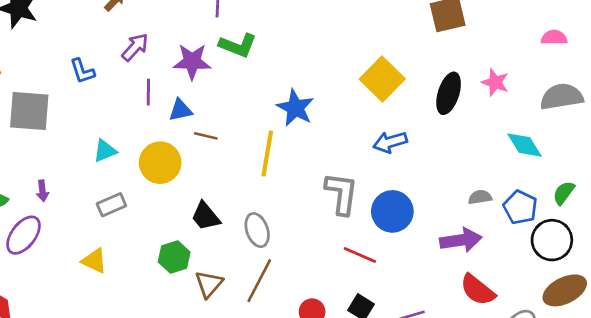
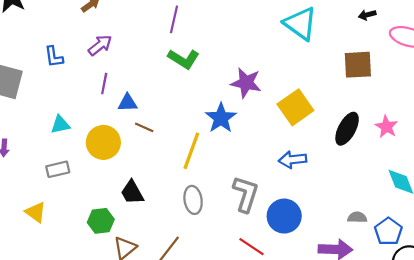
purple star: (192, 62) -> (246, 83), moved
gray ellipse: (257, 230) -> (193, 200), moved

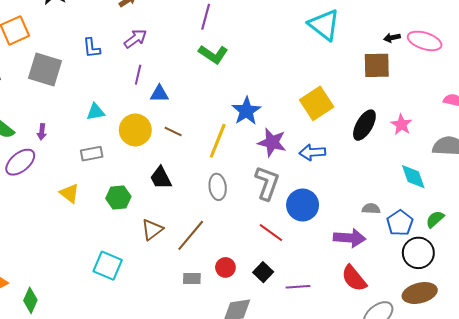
black arrow: (367, 15) -> (392, 38), moved
purple star: (246, 83) -> (272, 142), moved
brown line: (144, 127) -> (173, 132), moved
green hexagon: (101, 221) -> (118, 198), moved

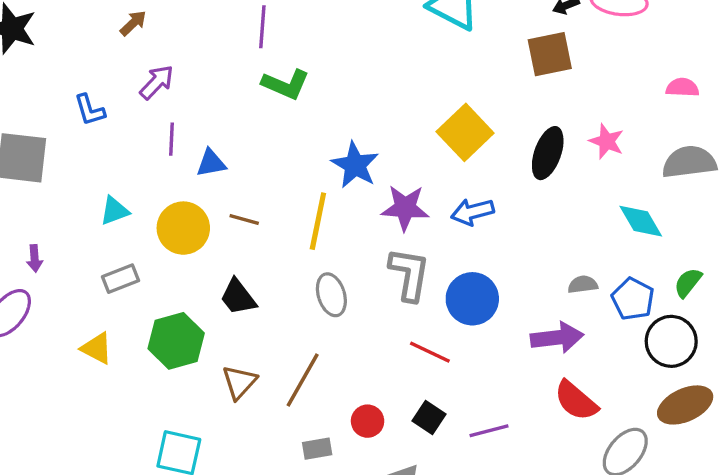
green hexagon: (118, 198) -> (176, 341), size x1.4

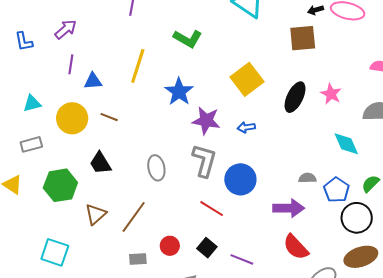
green L-shape: (286, 84) -> (188, 39), moved
blue arrow: (472, 212) -> (246, 127), size x0.7
yellow line: (318, 221) -> (138, 66), moved
purple line: (489, 431) -> (242, 259), turned 30

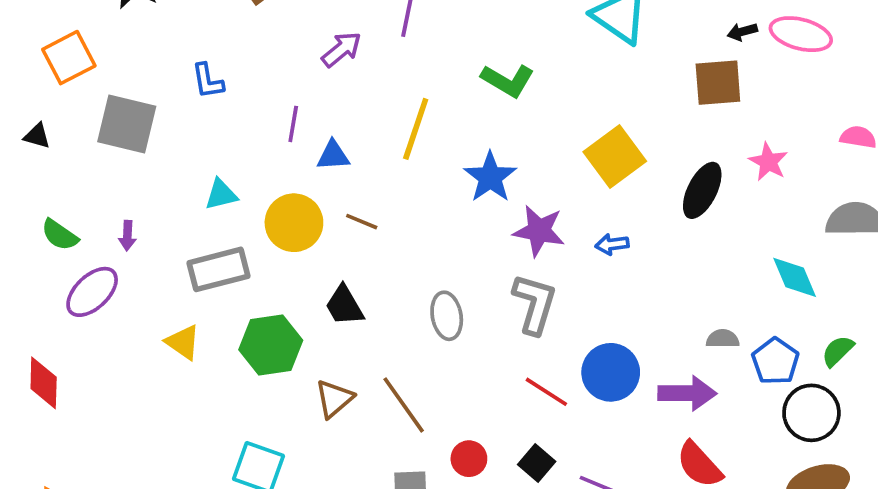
purple arrow: (66, 29) -> (342, 49), moved
pink star: (331, 94) -> (768, 162), moved
gray rectangle: (31, 144) -> (218, 269), size x1.5
blue circle: (240, 179) -> (611, 372), moved
brown line: (134, 217) -> (404, 405), turned -72

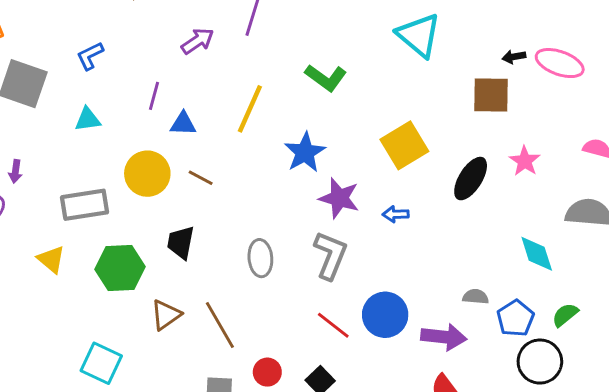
blue L-shape: (208, 81) -> (90, 56), turned 68
cyan triangle: (221, 194) -> (88, 119), moved
black trapezoid: (344, 306) -> (181, 242), turned 36

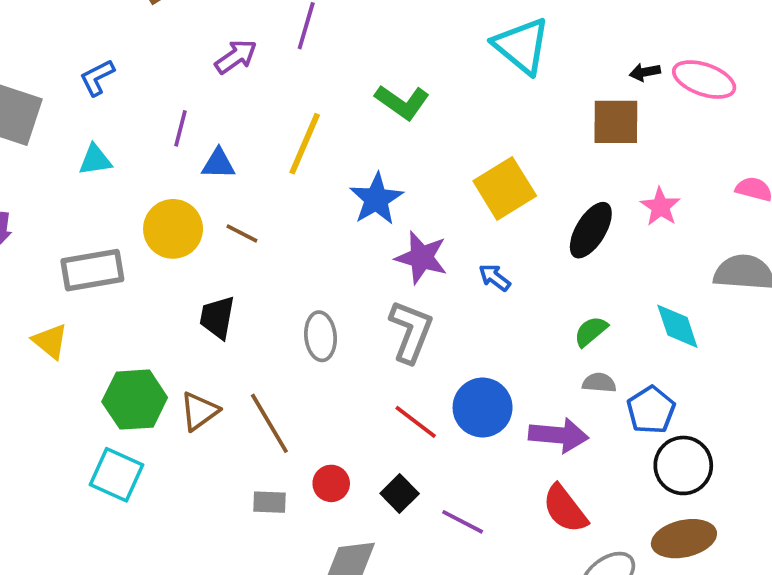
blue arrow: (396, 214) -> (495, 277), turned 40
green hexagon: (120, 268) -> (135, 400), moved
green semicircle: (565, 315) -> (591, 331), moved

